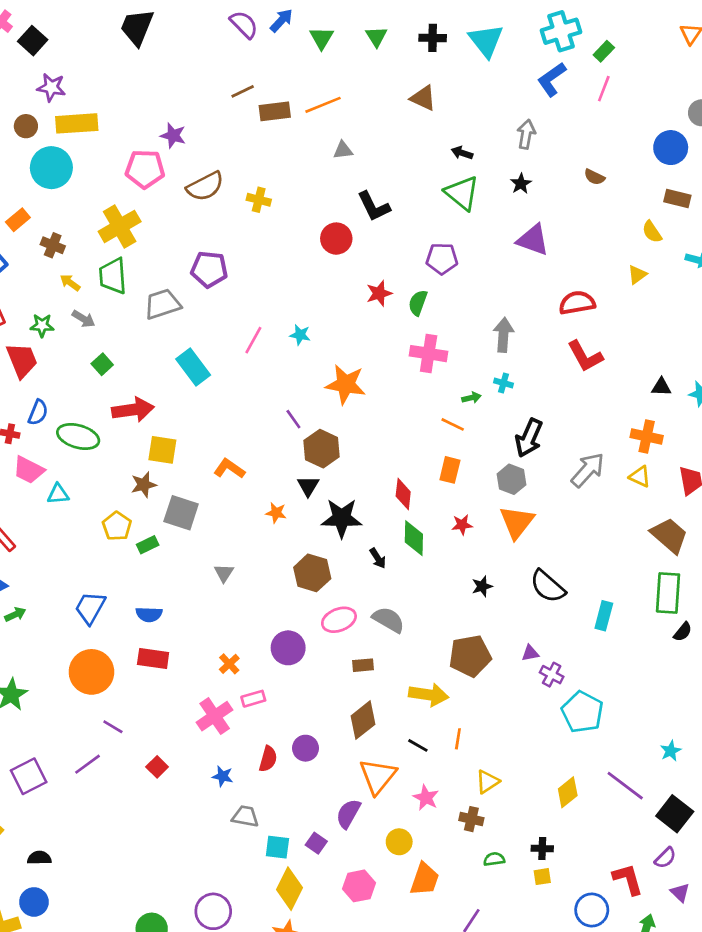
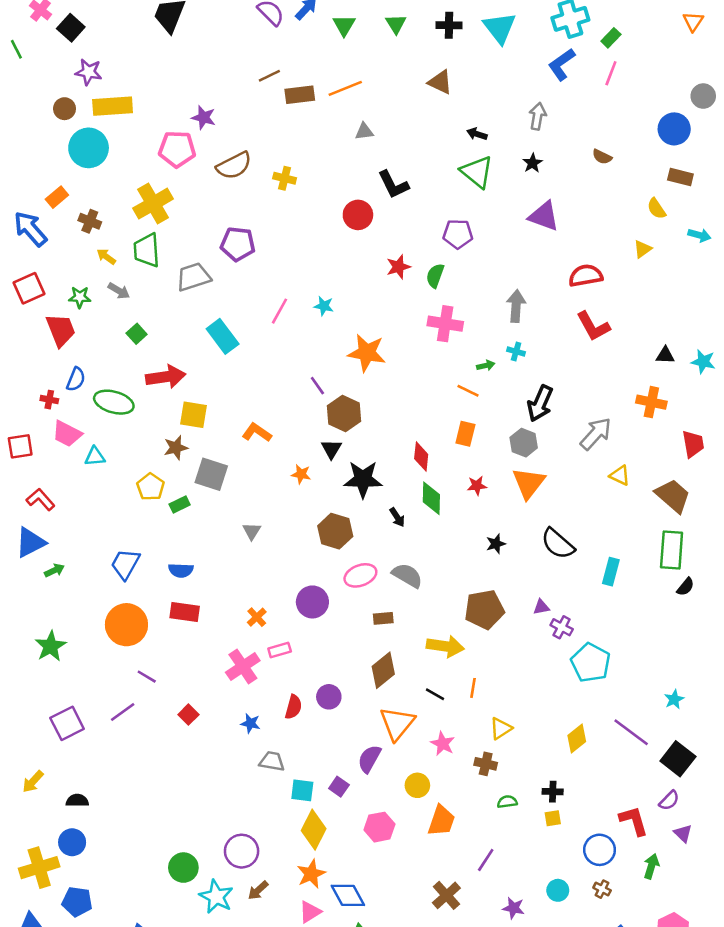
yellow triangle: (640, 477) -> (620, 475), moved

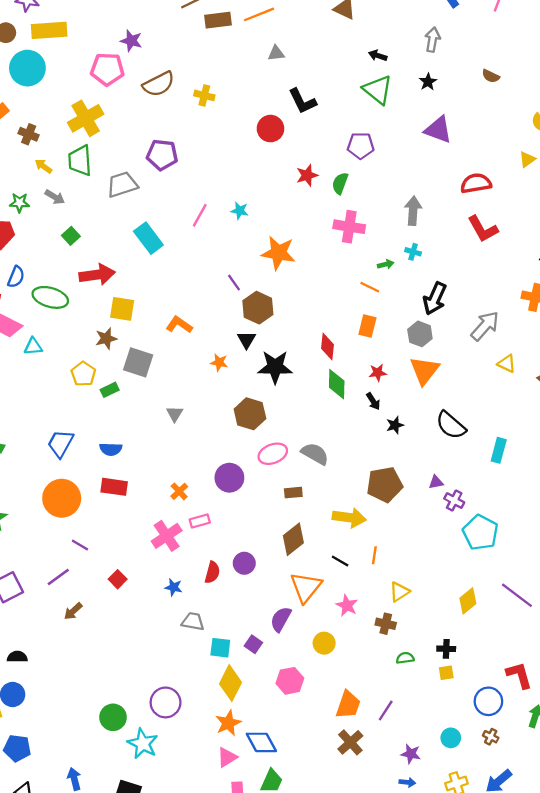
black arrow: (397, 517) -> (373, 401), moved
orange trapezoid: (441, 821) -> (348, 705), moved
brown arrow: (258, 890) -> (73, 611), moved

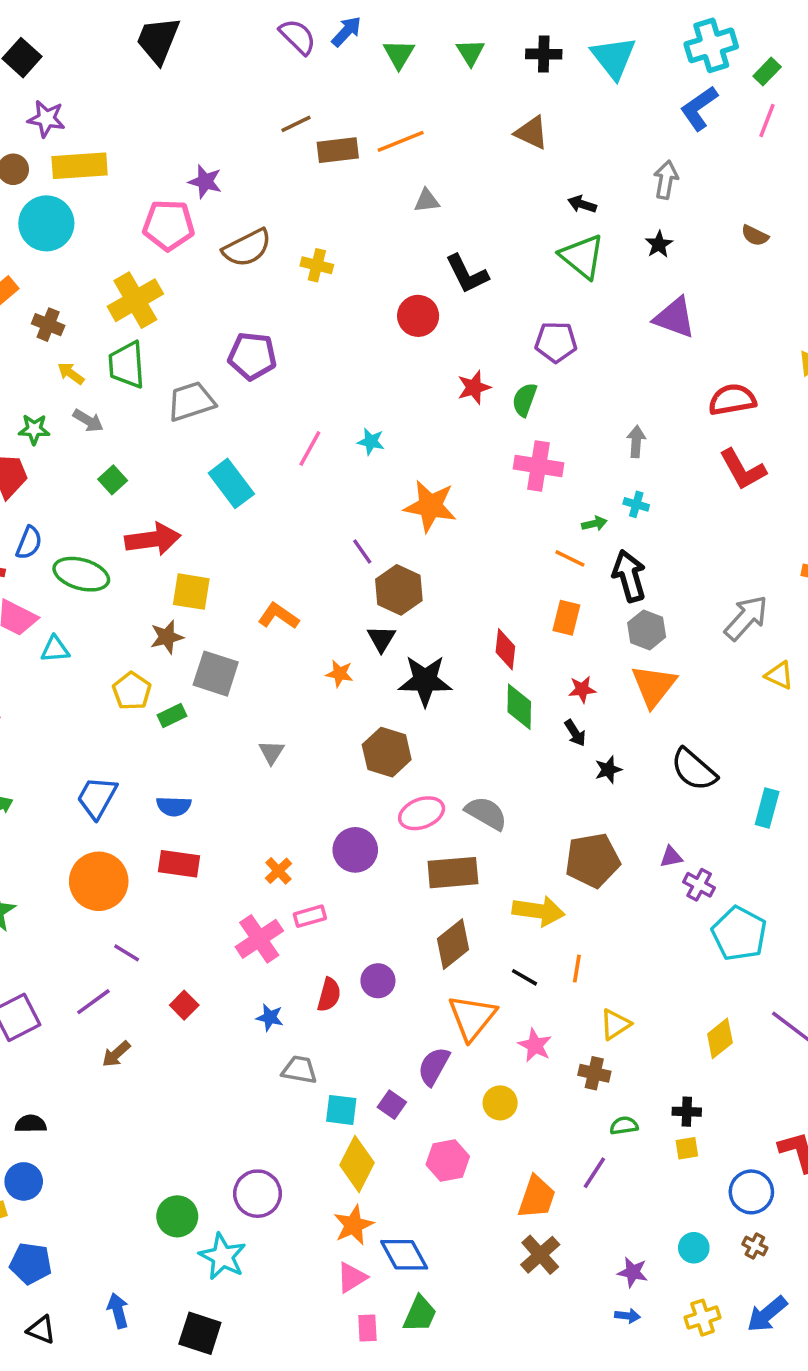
gray arrow: (413, 211) -> (636, 442), size x0.7
black arrow: (435, 299) -> (629, 576), moved, turned 140
brown rectangle: (293, 493) -> (453, 873), size x1.8
purple line: (386, 710) -> (594, 1173), moved

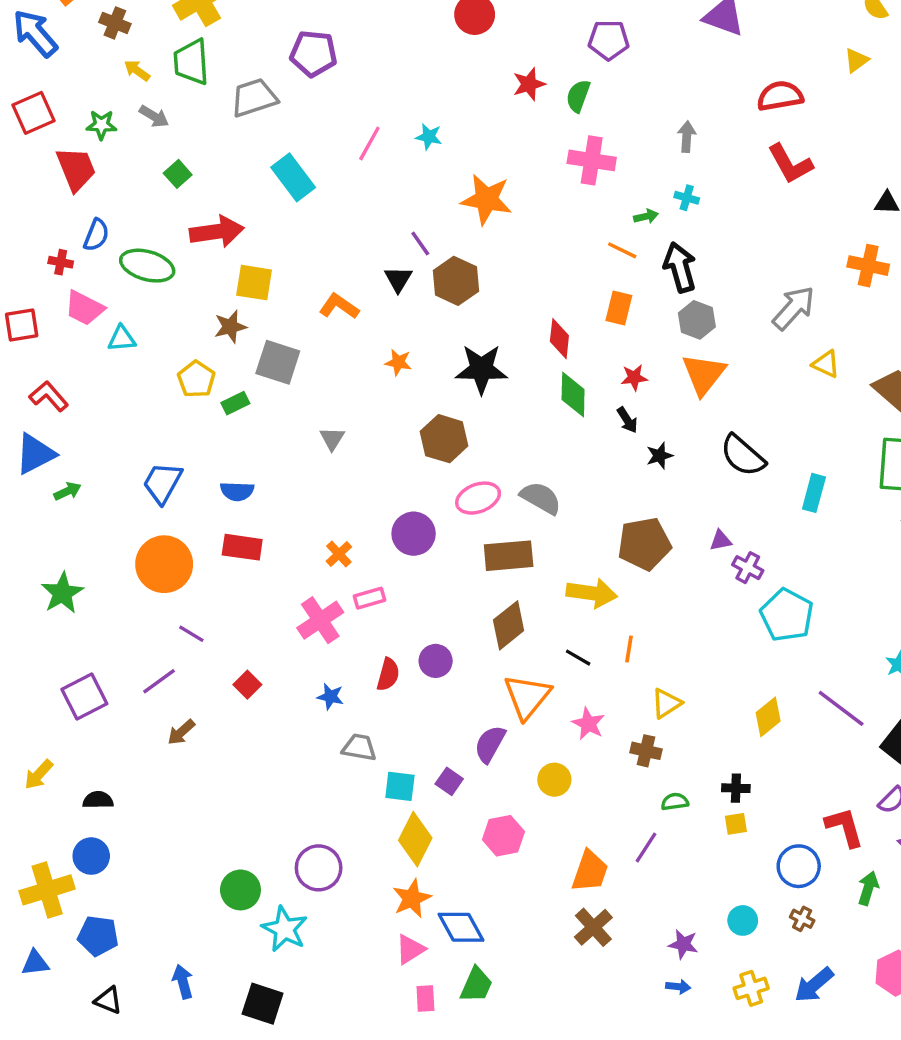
black triangle: (381, 639) -> (398, 279), moved

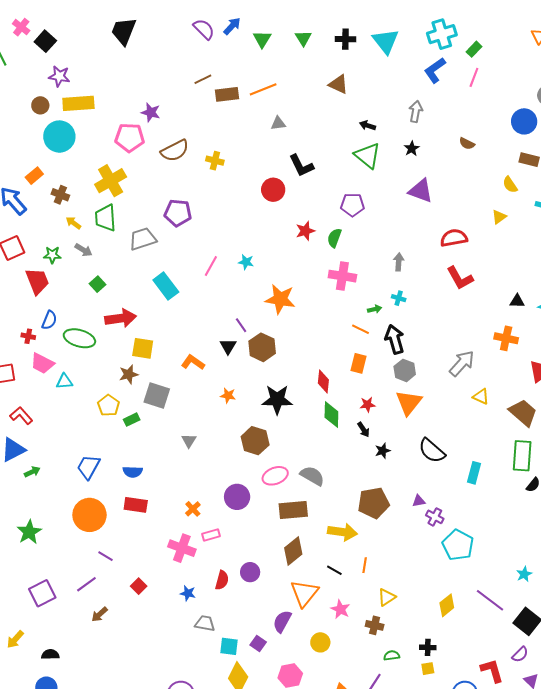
pink cross: (320, 620) -> (182, 548), turned -36

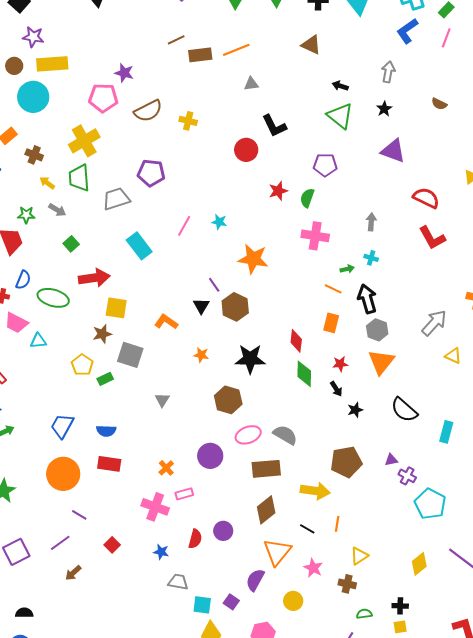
red semicircle: (454, 238) -> (426, 198), turned 36

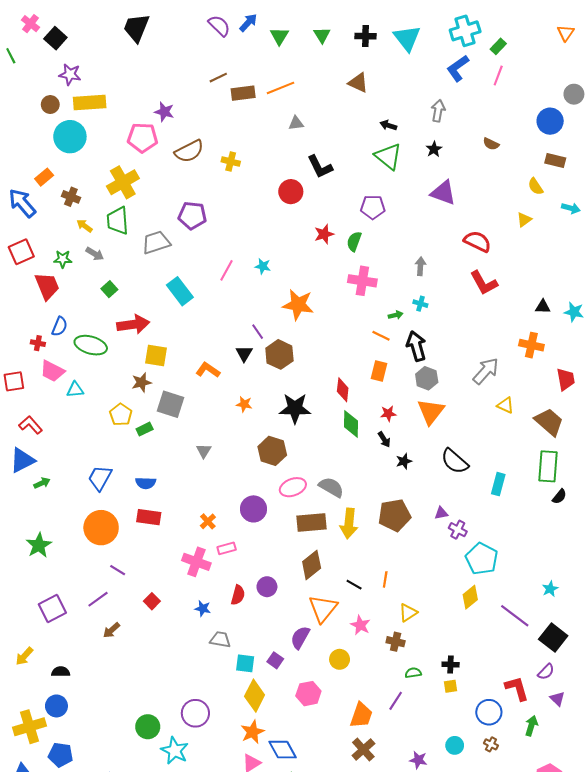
yellow arrow: (315, 491) -> (349, 523), moved, turned 88
yellow diamond: (419, 564) -> (470, 597), moved

